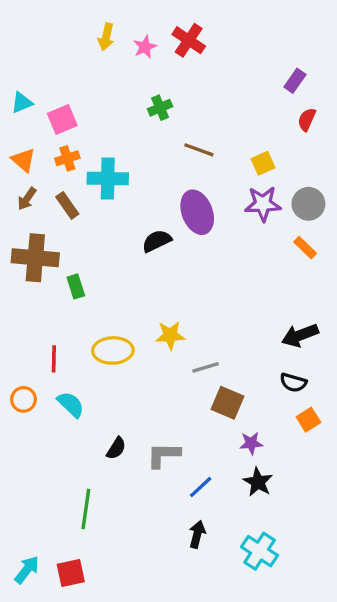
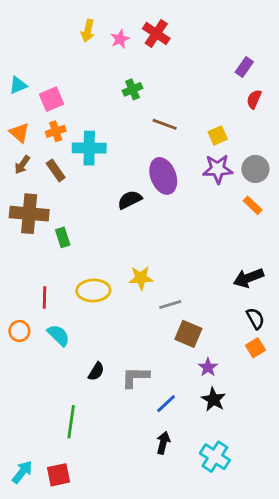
black semicircle: (293, 383) -> (255, 318), moved, turned -135
purple star: (251, 443) -> (208, 367), turned -30

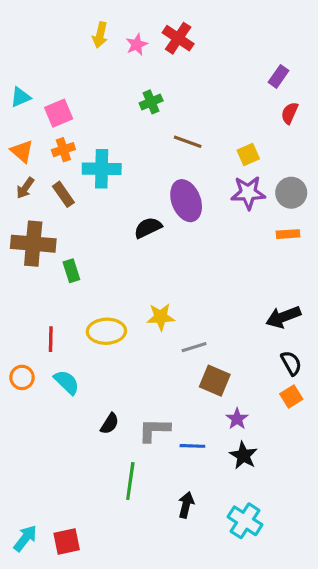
orange rectangle: (253, 205) -> (288, 234), turned -48
blue line: (166, 404) -> (192, 446), moved, turned 45
green line: (71, 422) -> (130, 481), moved

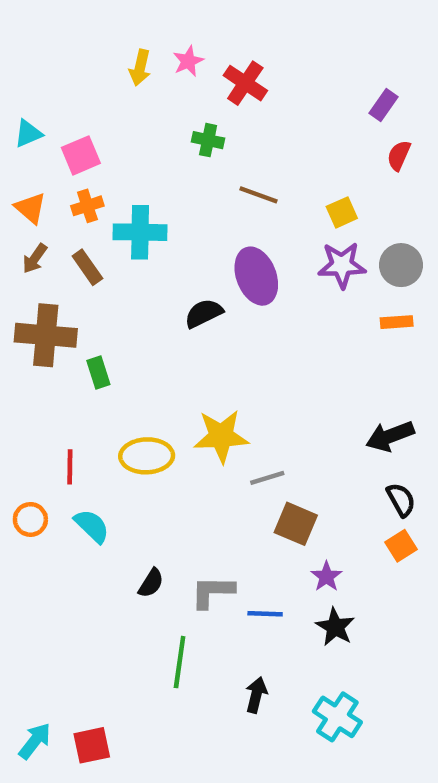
yellow arrow: (100, 35) -> (140, 68), moved
red cross: (178, 38) -> (245, 83), moved
green cross: (151, 102) -> (208, 140), turned 35
yellow star: (161, 317) -> (221, 436), size x1.4

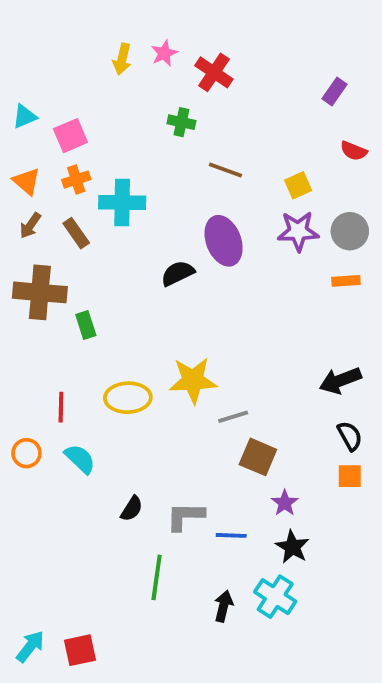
red semicircle: (399, 155) -> (354, 151), moved, turned -92
orange square: (401, 546) -> (350, 476), turned 32
cyan cross: (337, 717) -> (275, 597), moved

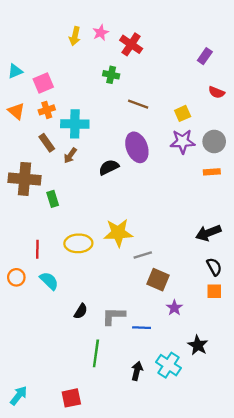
brown arrow: (30, 225) -> (70, 156), moved
black star: (292, 547) -> (198, 345), moved
red square: (80, 650) -> (71, 398), moved

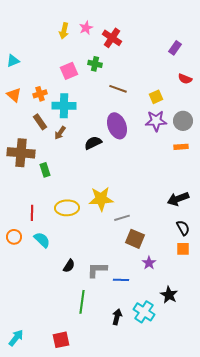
pink square: (43, 83) -> (69, 71), moved

